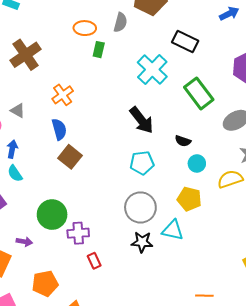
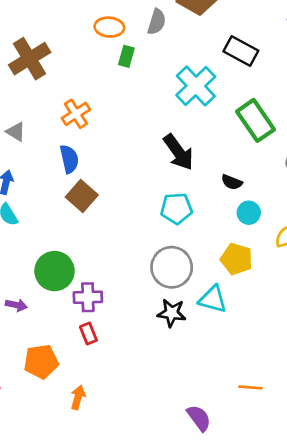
red rectangle: (94, 261) -> (88, 334), moved

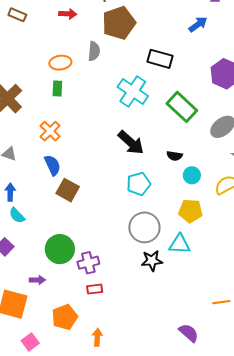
green rectangle: (126, 56) -> (57, 88), moved
red rectangle: (88, 334) -> (95, 289), turned -63

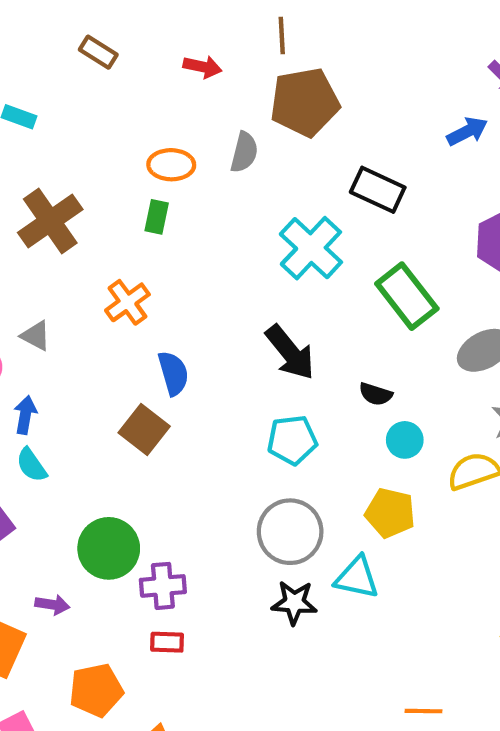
blue semicircle: (52, 165) -> (173, 373), moved

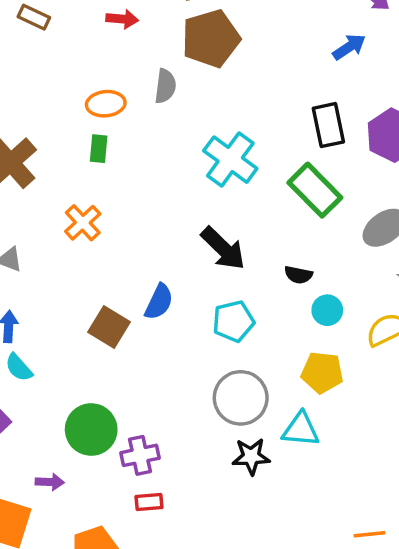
black rectangle: (378, 190) -> (328, 125), moved, turned 60
blue semicircle: (173, 373) -> (159, 302), moved, turned 48

